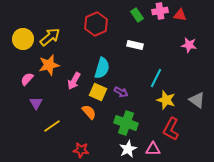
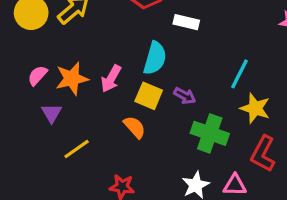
white rectangle: (135, 45) -> (186, 22), moved
orange star: (49, 65) -> (72, 79), moved
green cross: (126, 123) -> (210, 133), moved

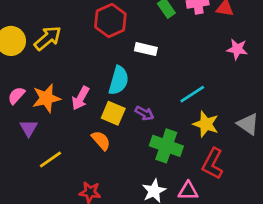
cyan line: (240, 74) -> (192, 94), turned 30

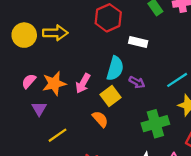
yellow arrow: (48, 38) -> (55, 33), turned 40
yellow square: (113, 113) -> (110, 96), turned 30
purple arrow: (144, 113) -> (137, 82), moved
green cross: (166, 146) -> (155, 124), turned -35

